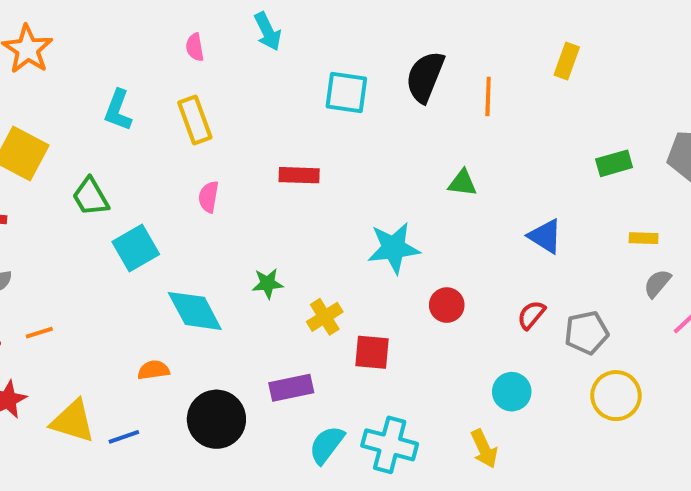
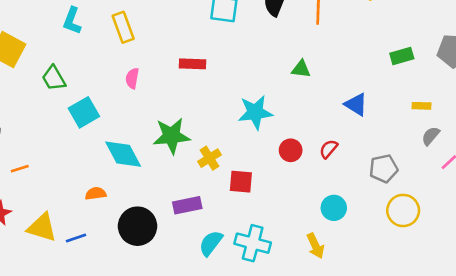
green star: (268, 283) -> (172, 136), size x1.8
red semicircle: (531, 315) -> (329, 149), moved

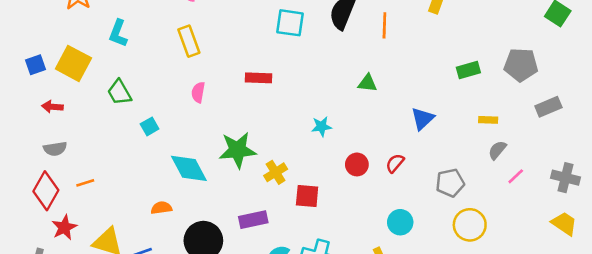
cyan L-shape: (72, 21) -> (118, 33), moved
blue triangle: (356, 104) -> (422, 119), turned 45
cyan square: (84, 112) -> (150, 126), size x0.6
cyan star: (255, 112) -> (321, 126), size x0.6

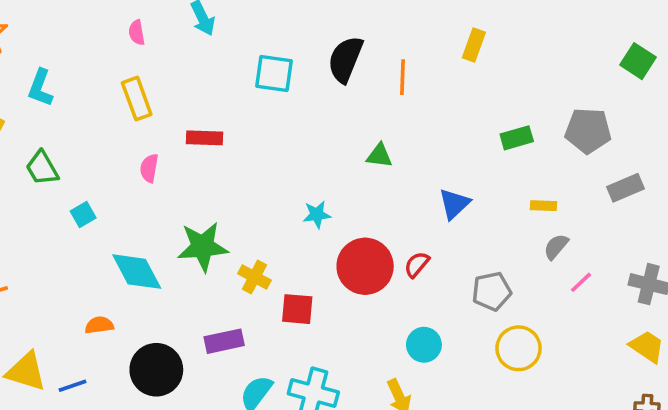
red rectangle: (258, 78) -> (204, 138), moved
red circle: (357, 164) -> (365, 266), size x1.8
yellow cross: (276, 172) -> (254, 277), turned -30

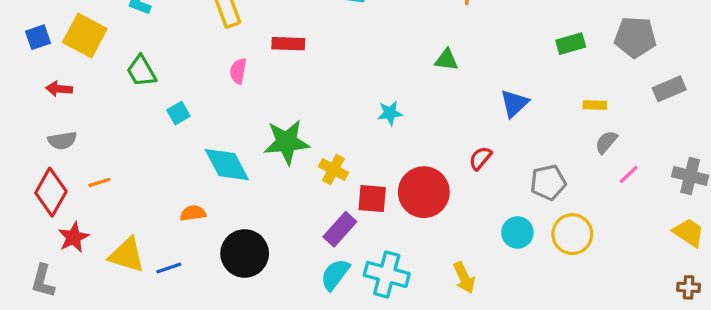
red circle: (365, 266) -> (424, 192), moved
purple rectangle: (224, 341) -> (340, 229), moved, turned -36
cyan circle: (424, 345) -> (517, 232), moved

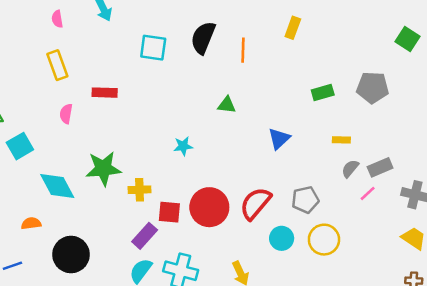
gray rectangle: (669, 89) -> (380, 167), moved
cyan square: (178, 113) -> (20, 146), size x1.5
red semicircle: (480, 158) -> (255, 203), moved, size x1.8
yellow cross: (333, 170) -> (140, 190), turned -30

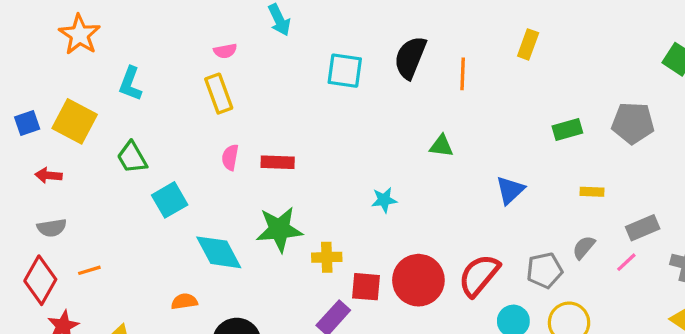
pink semicircle: (57, 19) -> (225, 51), moved, turned -91
red rectangle: (105, 93) -> (278, 162), moved
gray semicircle: (350, 169) -> (584, 247), moved

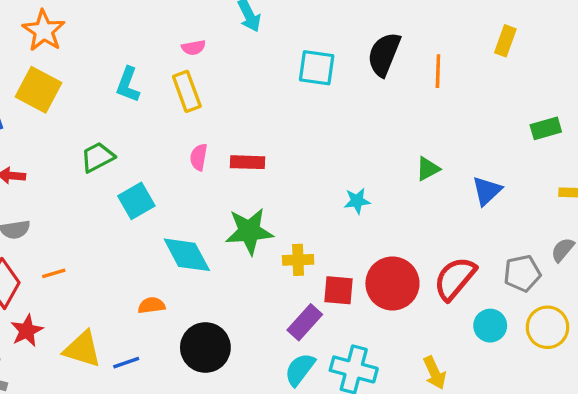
cyan L-shape: (130, 84) -> (128, 85), moved
yellow square: (75, 121) -> (39, 90), moved
green triangle: (441, 146) -> (428, 169), moved, turned -35
green trapezoid: (132, 157) -> (98, 157), turned 92

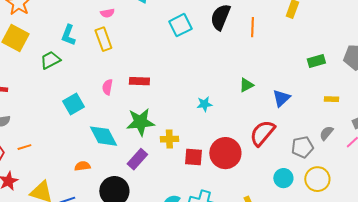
cyan square: (317, 68) -> (180, 25), turned -35
green trapezoid: (98, 157) -> (50, 60), moved
pink semicircle: (199, 157) -> (107, 87), moved
red semicircle: (455, 278) -> (262, 133), moved
purple rectangle: (305, 322) -> (137, 159), moved

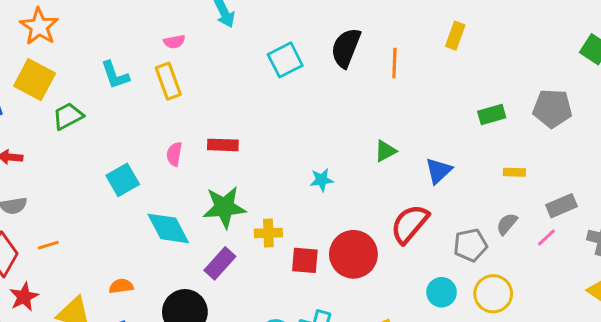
cyan L-shape: (68, 35) -> (115, 75), turned -40
green trapezoid: (50, 60) -> (68, 116), moved
orange semicircle: (82, 166) -> (121, 286), moved

